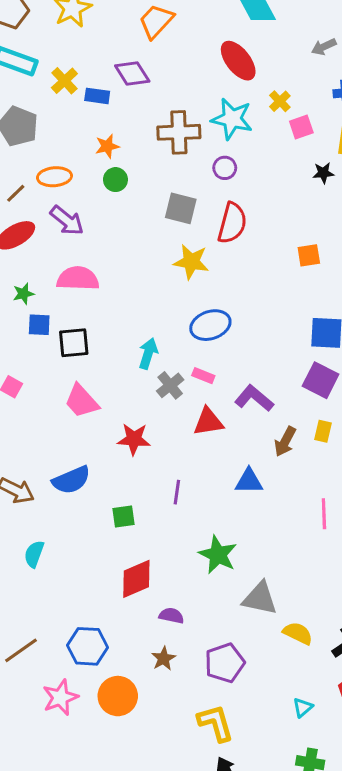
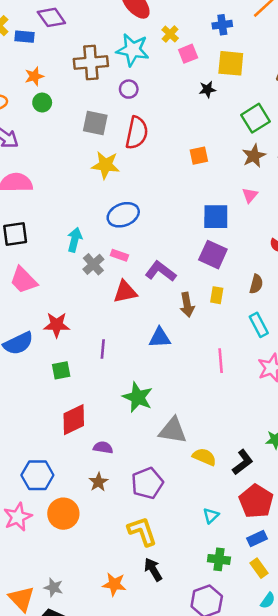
red star: (134, 439) -> (57, 325), moved
brown arrow: (285, 442) -> (187, 305), turned -35

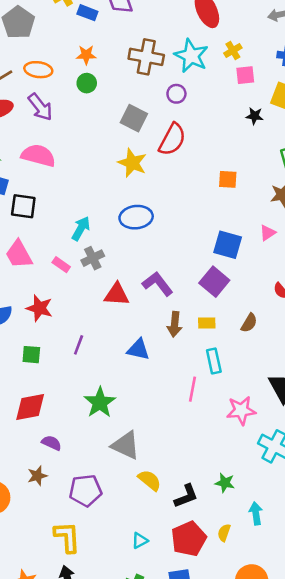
pink rectangle: (119, 255) -> (61, 265), moved
yellow rectangle: (217, 295) -> (207, 323), turned 63
cyan rectangle: (259, 325) -> (214, 361), moved

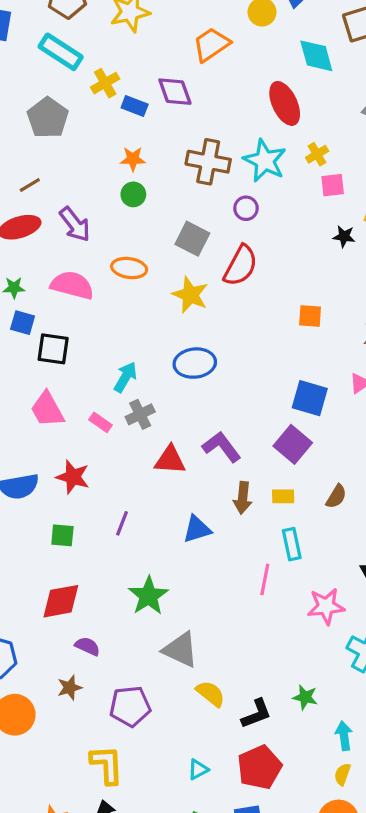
orange ellipse: (38, 70) -> (129, 268), moved
blue triangle: (138, 349) -> (197, 529), turned -30
yellow semicircle: (224, 533) -> (342, 774), moved

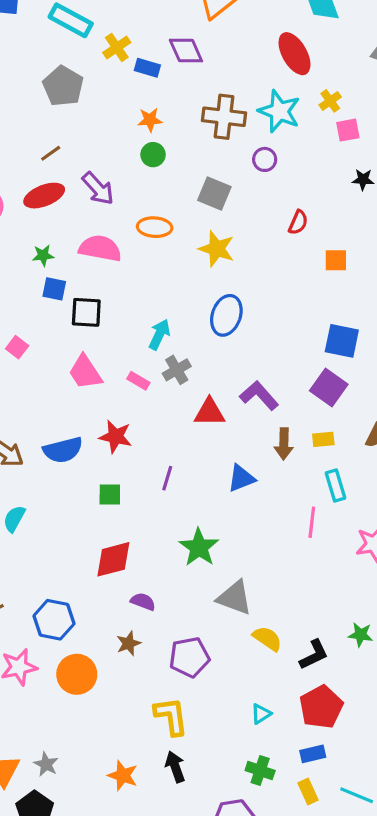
red semicircle: (241, 266) -> (298, 222), moved, size x0.6
blue ellipse: (195, 363) -> (226, 315), turned -60

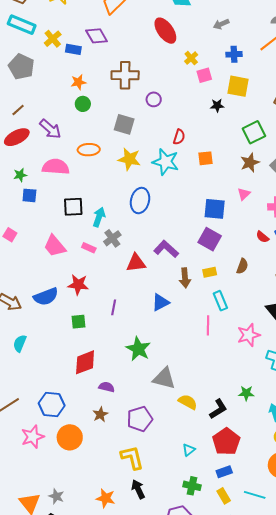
cyan star: (279, 111) -> (166, 162), moved
black square: (86, 312) -> (73, 207), moved

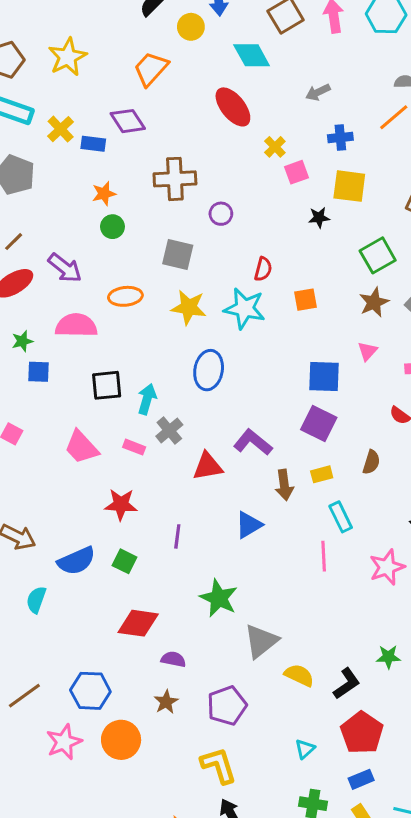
blue semicircle: (46, 297) -> (76, 561), moved
green square: (78, 322) -> (125, 561), turned 35
red diamond: (85, 362) -> (138, 623), turned 32
gray triangle: (164, 378) -> (261, 641), turned -50

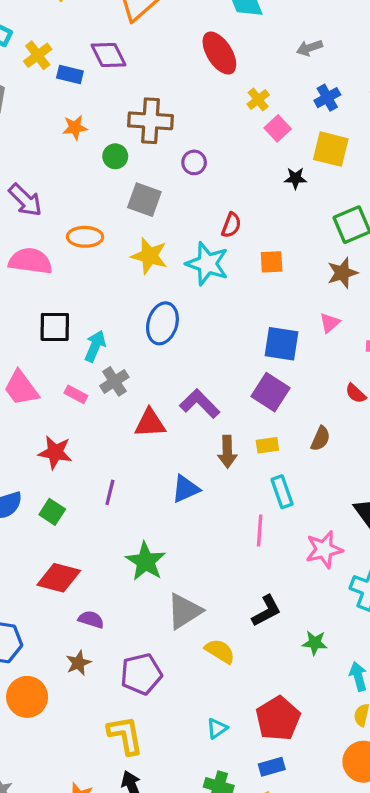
blue cross: (340, 138) -> (327, 98), turned -30
pink square: (297, 172) -> (278, 128), turned -30
green circle: (112, 227) -> (115, 156), moved
black L-shape: (347, 683) -> (266, 611), moved

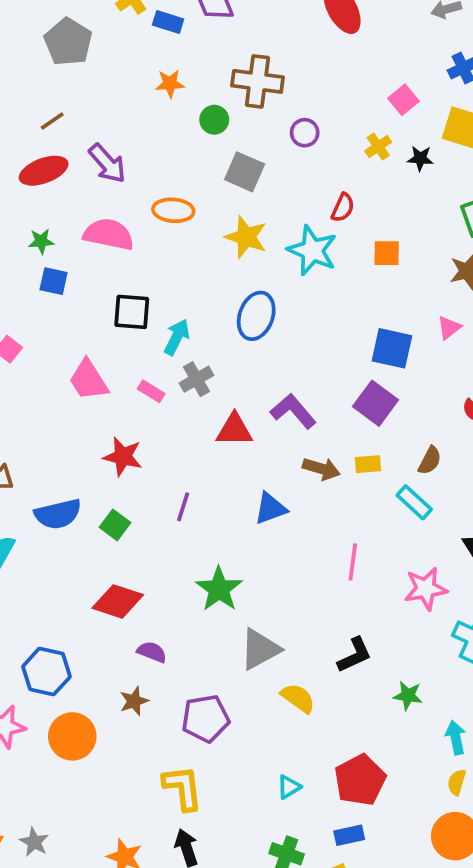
yellow cross: (258, 100) -> (378, 147), moved
brown arrow: (227, 452) -> (321, 469), turned -76
cyan rectangle: (282, 492) -> (414, 502), moved, turned -32

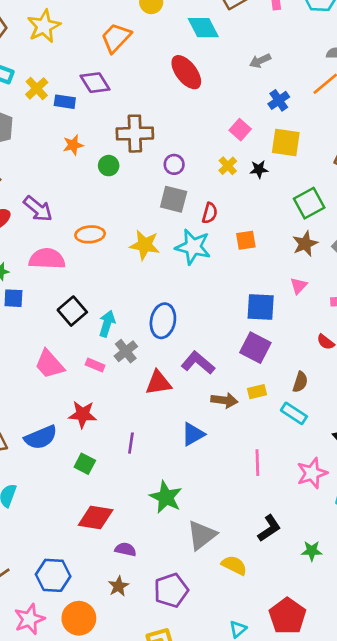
gray square: (245, 172) -> (174, 199), moved
black square: (132, 312) -> (72, 311), turned -36
blue ellipse: (256, 316) -> (163, 321), moved
blue semicircle: (58, 514) -> (41, 437), moved

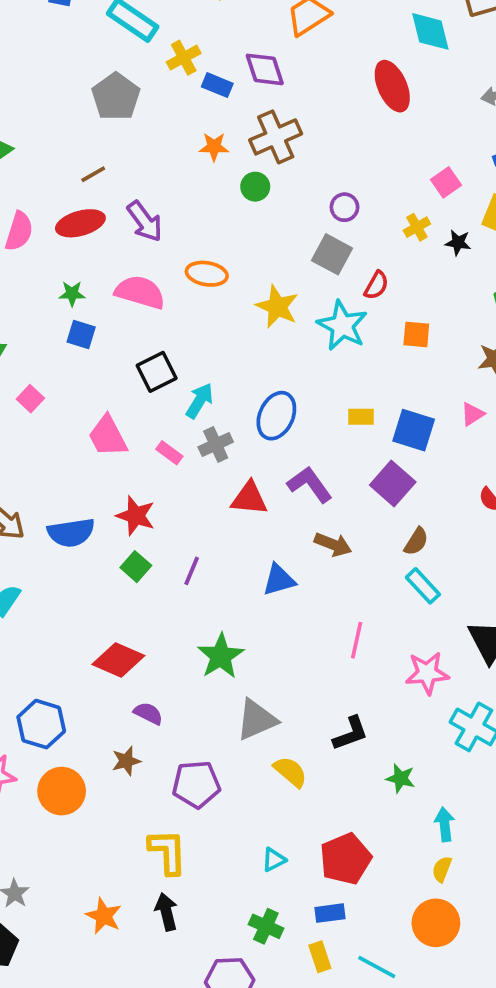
brown cross: (135, 134) -> (276, 137), moved, turned -36
brown semicircle: (300, 382) -> (416, 542), moved
yellow rectangle: (257, 392) -> (361, 417), moved
green square: (85, 464) -> (136, 567), moved

